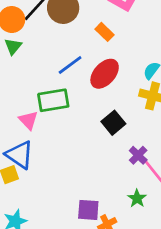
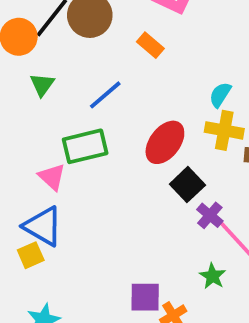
green triangle: (13, 46) -> (42, 85), moved
red ellipse: (105, 74) -> (165, 142), moved
black square: (113, 123) -> (187, 185), moved

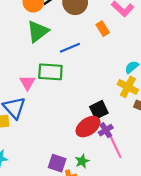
green triangle: (42, 85) -> (38, 31), size x1.6
red ellipse: (165, 142) -> (88, 127), moved
green star: (213, 276) -> (82, 161), moved

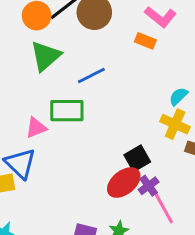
orange rectangle: (103, 29) -> (145, 41), moved, turned -32
pink triangle: (27, 83) -> (36, 128), turned 42

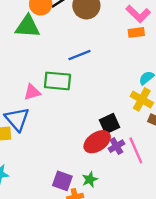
orange rectangle: (145, 41) -> (136, 32), moved, turned -35
green triangle: (46, 56) -> (27, 26), moved, turned 40
pink line: (163, 207) -> (136, 150), moved

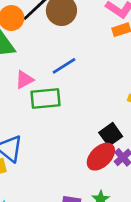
pink triangle: (32, 92) -> (24, 80), moved

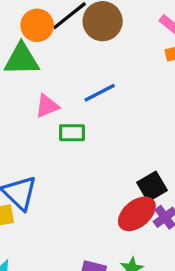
green rectangle: (45, 99) -> (72, 133), size x0.7

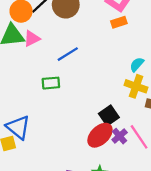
pink triangle: (47, 106) -> (32, 39), moved

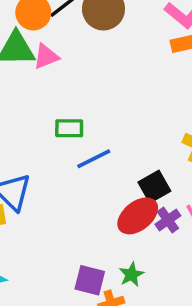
blue line: (68, 54) -> (94, 159), moved

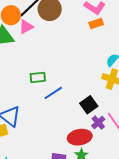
pink triangle: (46, 56) -> (26, 27), moved
red ellipse: (138, 216) -> (80, 137), moved, turned 35

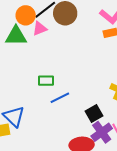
purple cross: (98, 123) -> (102, 132), size x1.5

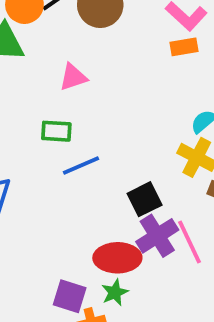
pink triangle: (40, 29) -> (73, 77), moved

